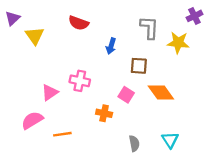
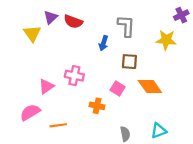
purple triangle: (13, 18) -> (51, 17), moved
gray L-shape: (149, 28) -> (126, 26), moved
cyan triangle: (170, 140) -> (159, 131), turned 42

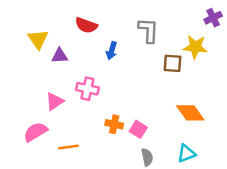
purple triangle: (51, 17) -> (60, 56), moved, turned 40
blue arrow: (104, 43) -> (112, 51), moved
brown square: (129, 62) -> (172, 63), moved
orange diamond: (150, 86) -> (190, 113), moved
pink square: (118, 89) -> (138, 129), moved

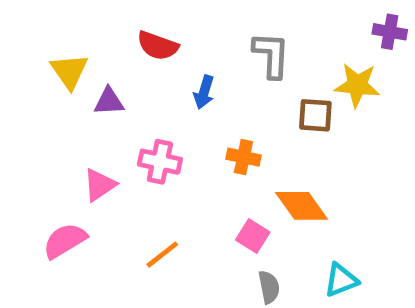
purple cross: (213, 18) -> (390, 32), turned 36
orange diamond: (190, 113) -> (301, 206), moved
orange cross: (114, 124) -> (243, 157), moved
orange line: (68, 147) -> (162, 255), moved, turned -30

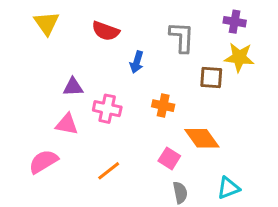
purple cross: (390, 32) -> (235, 22), moved
yellow triangle: (69, 71) -> (47, 23), moved
purple triangle: (109, 101) -> (73, 87), moved
pink triangle: (100, 185) -> (67, 124), turned 45

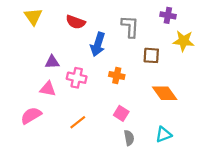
yellow star: (239, 57) -> (184, 41), moved
blue arrow: (137, 62) -> (98, 44), size x1.5
orange diamond: (202, 138) -> (165, 93), moved

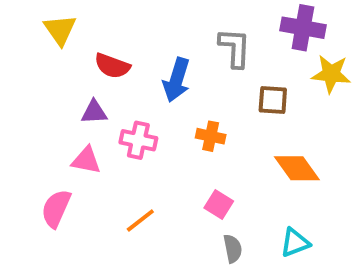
purple cross: (168, 15) -> (303, 28), size x1.5
red semicircle: (76, 22) -> (112, 66), moved
pink semicircle: (31, 116) -> (56, 208), turned -35

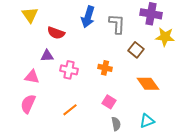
blue arrow: (176, 80) -> (88, 17), moved
brown square: (273, 100) -> (136, 50), turned 35
pink triangle: (86, 160) -> (32, 77), moved

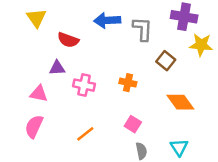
blue arrow: (88, 17) -> (107, 20), turned 70
cyan triangle: (147, 121) -> (179, 147), turned -42

